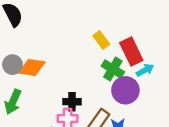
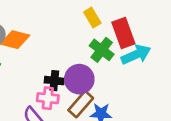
cyan arrow: (145, 70) -> (136, 55), size x1.5
purple circle: (125, 90) -> (79, 79), moved

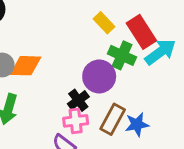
purple circle: (79, 79) -> (99, 76), moved
black cross: (54, 81) -> (78, 100), turned -30

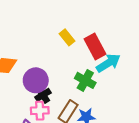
green cross: (122, 55) -> (85, 80), moved
purple circle: (99, 76) -> (36, 80), moved

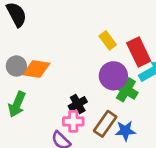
purple circle: (36, 80) -> (113, 76), moved

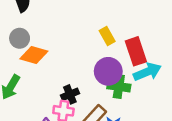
gray circle: (16, 66) -> (20, 38), moved
green cross: (126, 90) -> (119, 86), turned -30

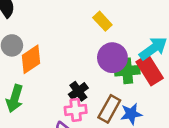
red rectangle: (136, 51) -> (150, 70), moved
orange diamond: (34, 55) -> (31, 59), turned -36

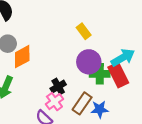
pink cross: (76, 110) -> (54, 102), turned -36

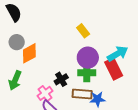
green cross: (100, 74) -> (87, 73), moved
pink cross: (54, 102) -> (45, 93), moved
brown rectangle: (82, 103) -> (82, 94), turned 60

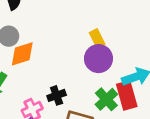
purple circle: (88, 58) -> (98, 59), moved
green cross: (87, 73) -> (106, 99), moved, turned 36

